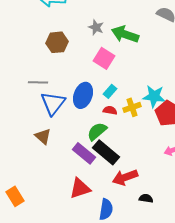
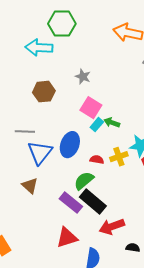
green arrow: (125, 34) -> (112, 123), moved, size x0.6
cyan rectangle: (110, 91) -> (97, 125), moved

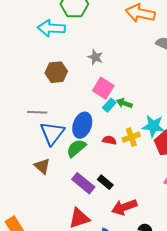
green semicircle: (84, 181) -> (76, 148), moved
black rectangle: (93, 202) -> (105, 182), size x0.6

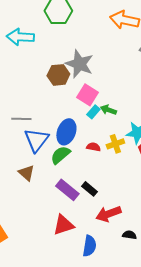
cyan arrow: (51, 28) -> (20, 37), moved
gray star: (95, 57) -> (79, 64), size x1.8
brown hexagon: (56, 72) -> (58, 75), moved

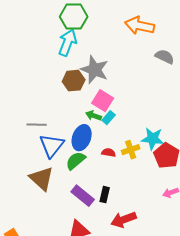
cyan arrow: (20, 37) -> (68, 43), moved, turned 108
green arrow: (108, 110) -> (94, 116), moved
brown triangle: (26, 173) -> (42, 179), size x1.5
black rectangle: (89, 189) -> (105, 195), turned 63

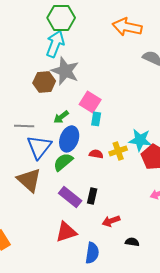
gray star: (95, 70) -> (65, 71), moved
brown hexagon: (74, 81) -> (44, 82), moved
green arrow: (94, 116) -> (61, 117), moved, turned -56
cyan rectangle: (109, 118) -> (96, 119), turned -32
red arrow: (124, 220) -> (111, 221), size x0.7

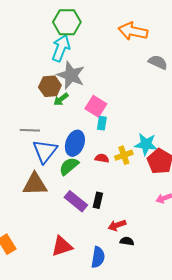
green arrow: (61, 117) -> (61, 99), moved
brown triangle: (29, 180) -> (35, 184), turned -44
red triangle: (66, 232) -> (62, 246), moved
black semicircle: (132, 242) -> (127, 241), moved

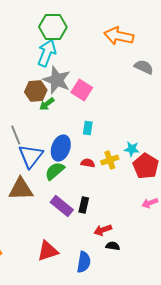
pink square: (96, 106) -> (82, 90), moved
gray line: (30, 130) -> (16, 135), turned 66
cyan star: (146, 144) -> (132, 149), size x0.7

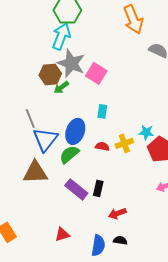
orange arrow: (119, 36) -> (133, 19), turned -124
black semicircle: (113, 246) -> (120, 240), moved
red triangle: (48, 251) -> (62, 234), size x0.7

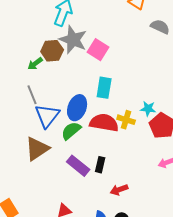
green arrow: (61, 87) -> (35, 64), moved
cyan rectangle: (102, 111) -> (104, 88), size x1.5
yellow cross: (124, 143) -> (126, 120), turned 36
red semicircle: (102, 146) -> (104, 123), size x2.0
brown triangle: (35, 172) -> (37, 149), turned -32

